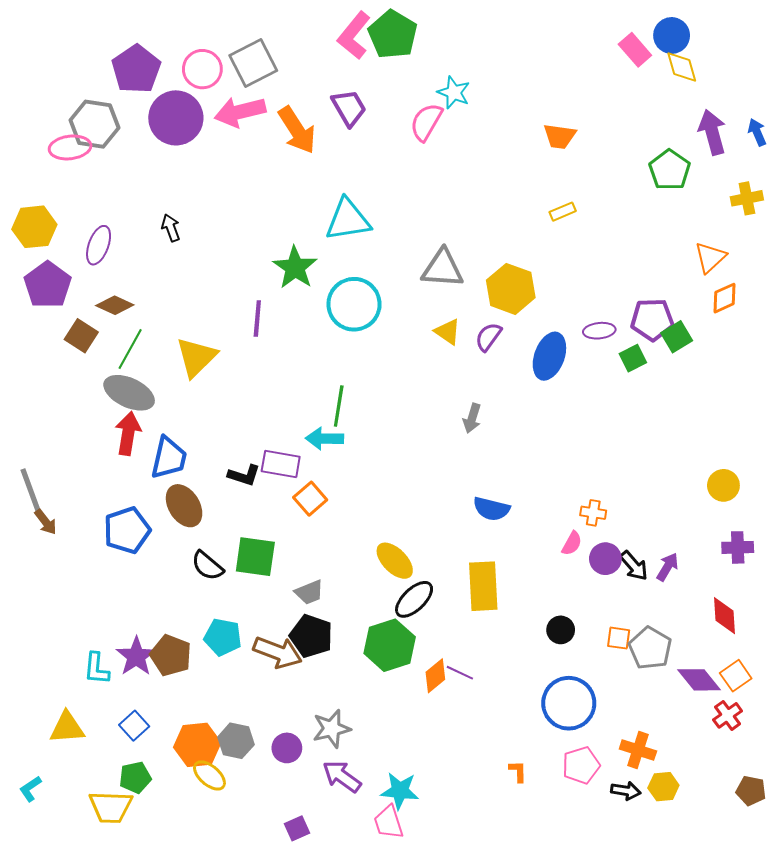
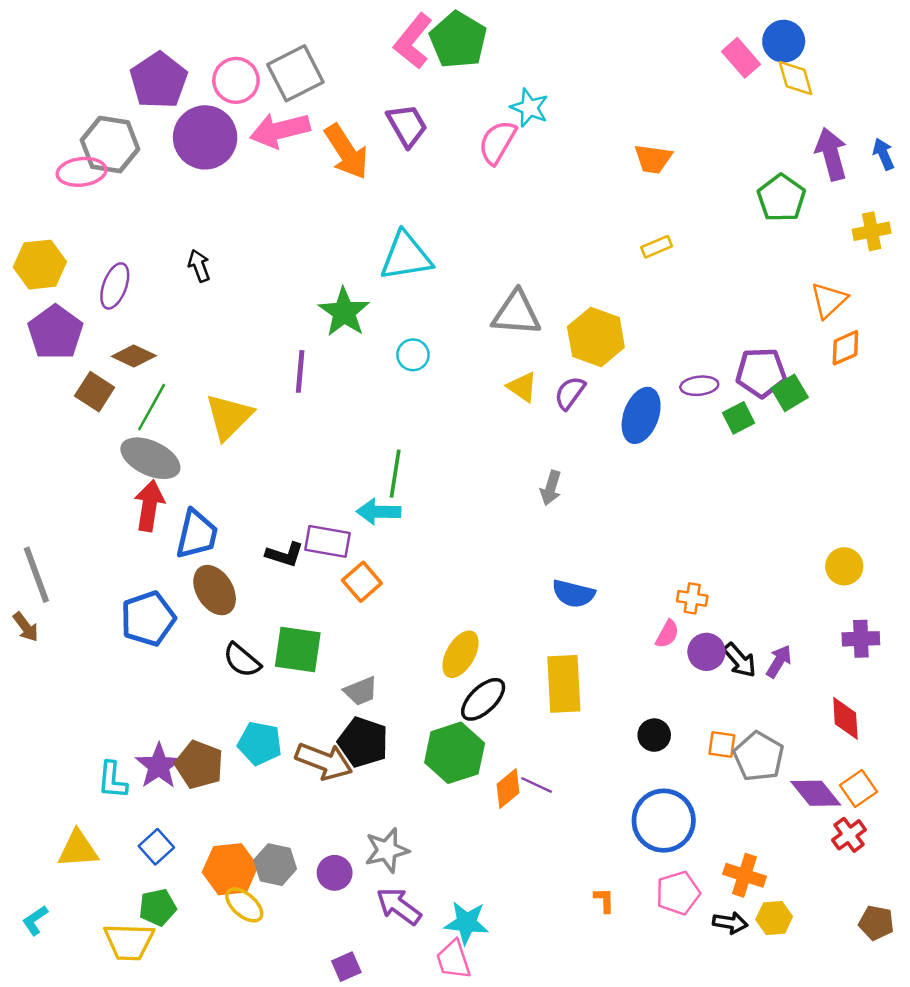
cyan circle: (354, 304) -> (413, 355), size x0.5
brown arrow: (46, 522) -> (26, 627), moved
yellow ellipse: (395, 561) -> (461, 654), turned 75

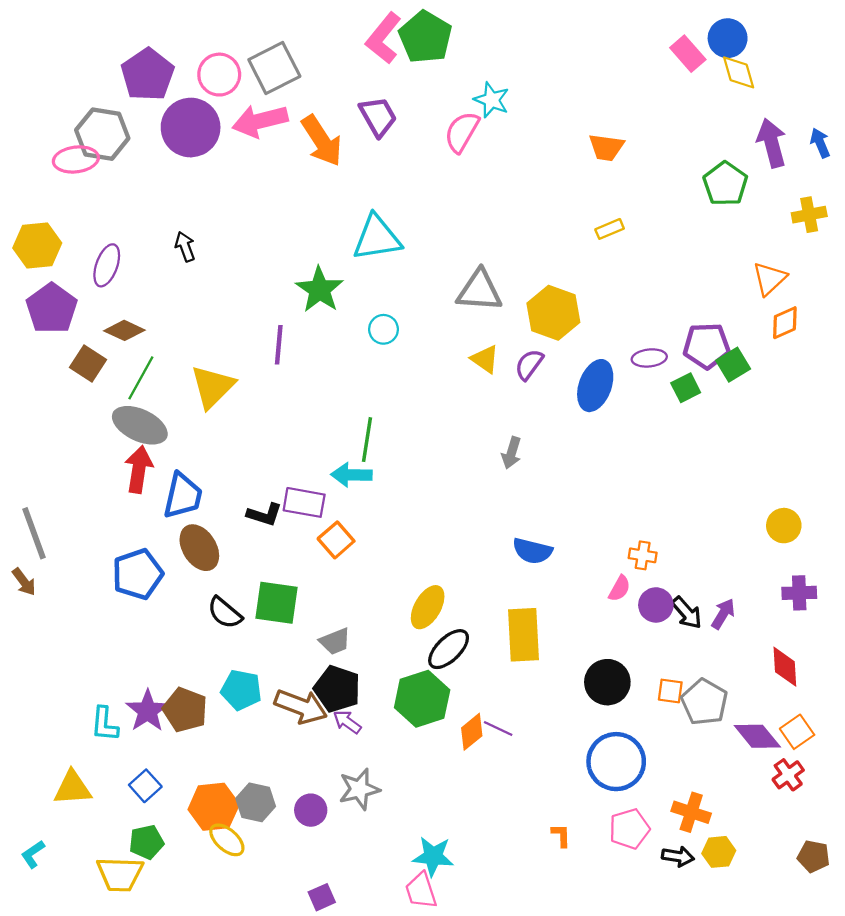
black circle: (654, 735) -> (607, 682), size x1.5
purple arrow: (399, 906) -> (347, 722), moved, size x0.7

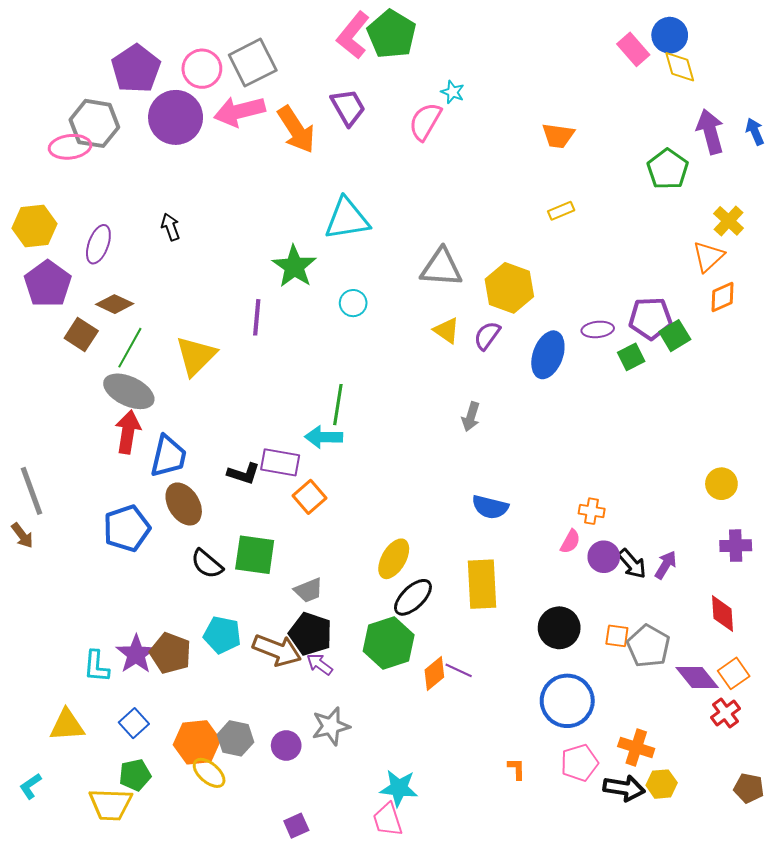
cyan star: (492, 100) -> (453, 92), size x0.7
yellow cross: (809, 215) -> (729, 221), moved, turned -36
black arrow: (678, 856) -> (624, 788), size x1.4

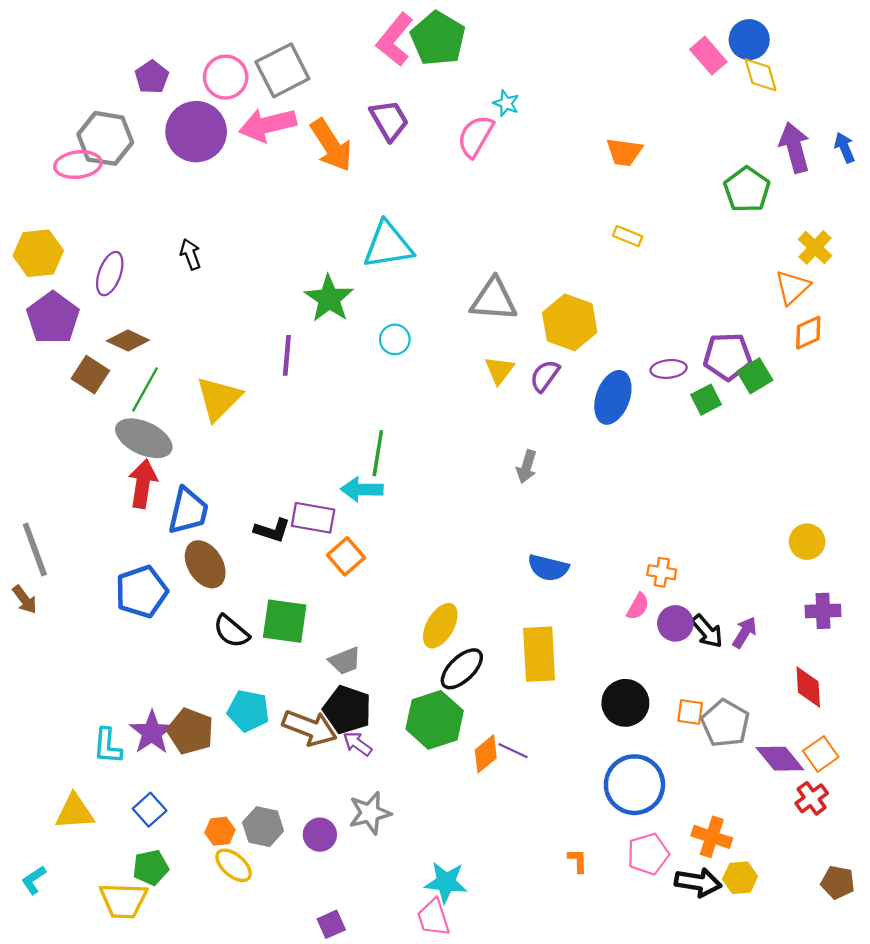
purple pentagon: (136, 69) -> (152, 77), size x0.6
yellow rectangle: (561, 211) -> (628, 236), turned 45
yellow triangle: (446, 330) -> (499, 370), turned 32
orange hexagon: (197, 742) -> (220, 831), size x0.6

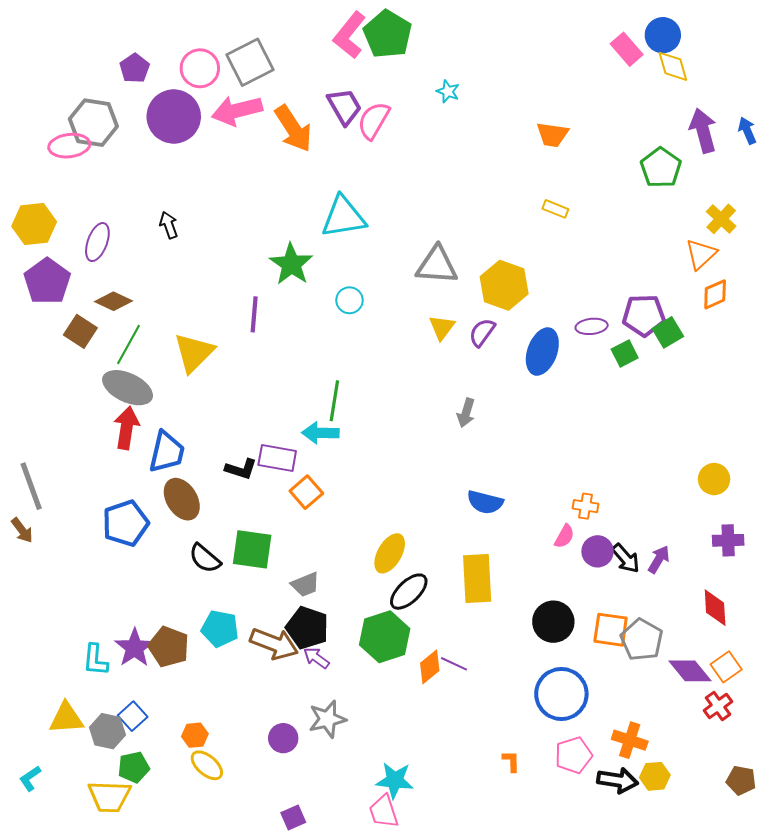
pink semicircle: (475, 136) -> (374, 121), moved
orange square: (690, 712) -> (611, 630), size x1.5
gray hexagon: (263, 827) -> (107, 731), moved

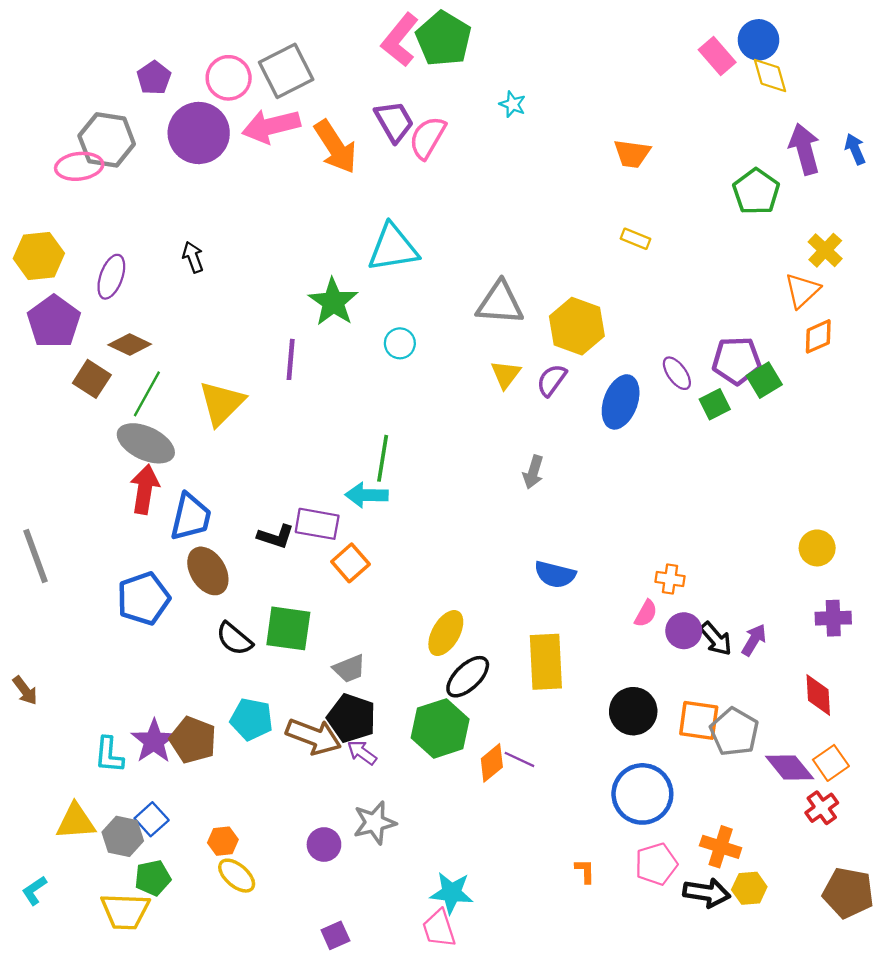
purple ellipse: (592, 326) -> (677, 373), turned 60
brown arrow: (22, 530) -> (25, 690), moved
brown pentagon: (741, 780) -> (848, 893), size x1.5

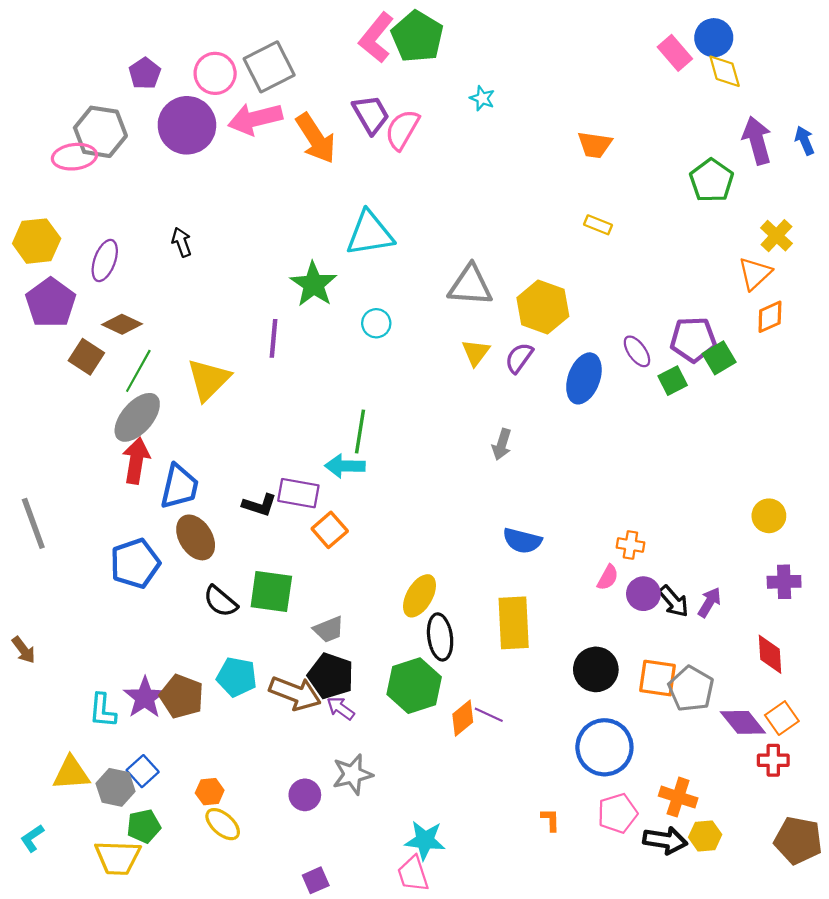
gray ellipse: (146, 443) -> (137, 417), turned -74
black ellipse: (468, 677) -> (440, 637), turned -54
red cross: (822, 808) -> (773, 760), turned 36

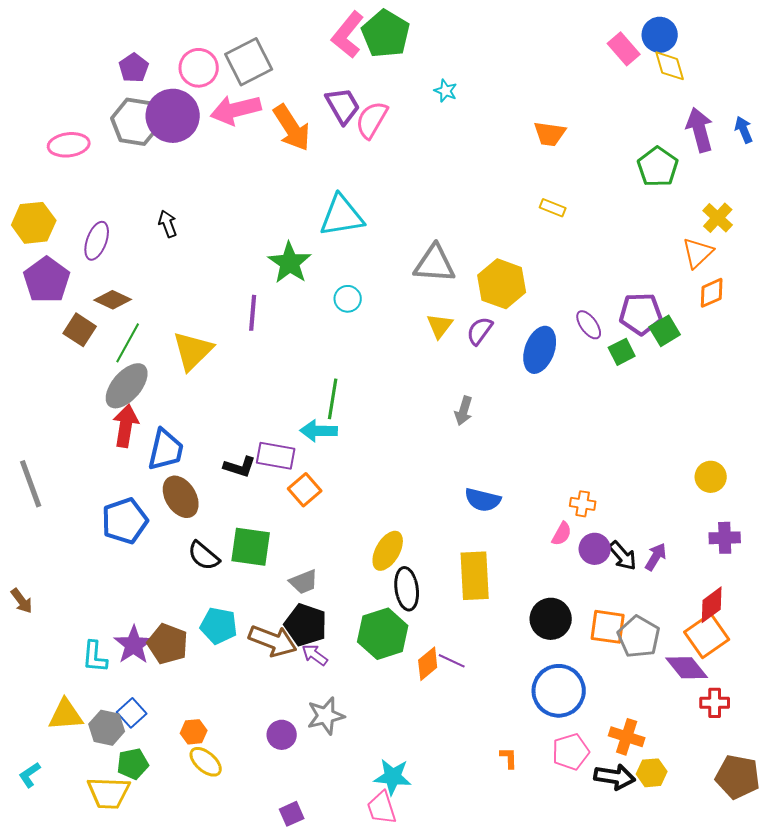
gray hexagon: (100, 132) -> (136, 122), moved
red diamond: (770, 654) -> (712, 605), turned 57
orange square: (782, 718) -> (707, 636), moved, size x1.4

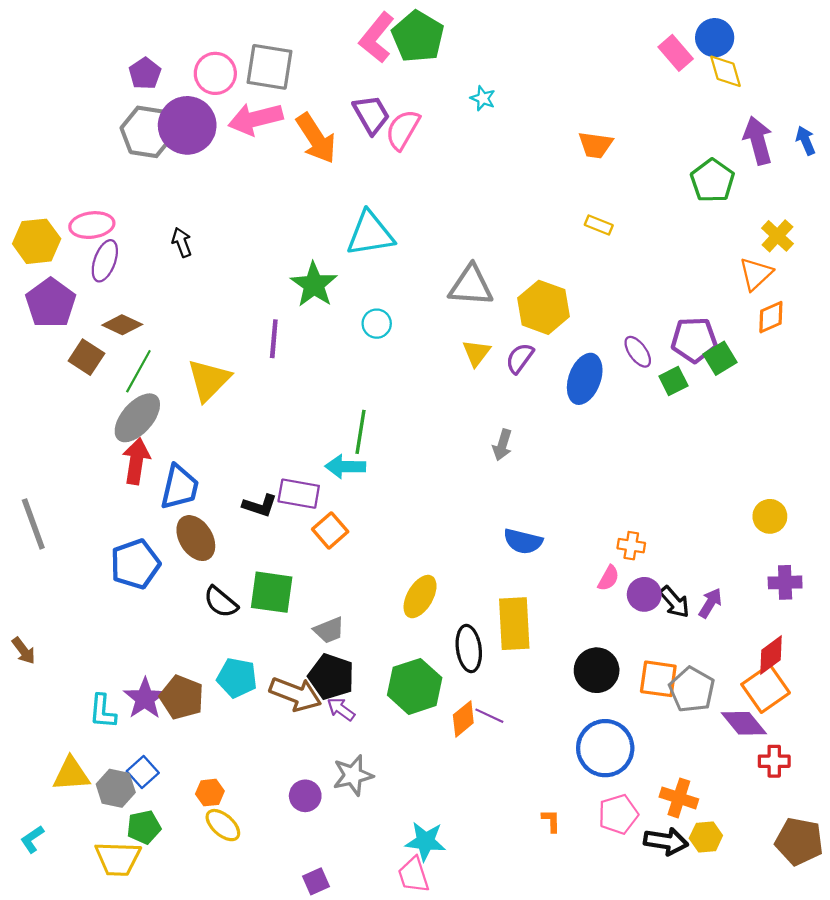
gray square: (249, 62) -> (269, 67), turned 36
pink ellipse: (69, 145) -> (92, 225), moved
black ellipse: (407, 589) -> (469, 649), moved

